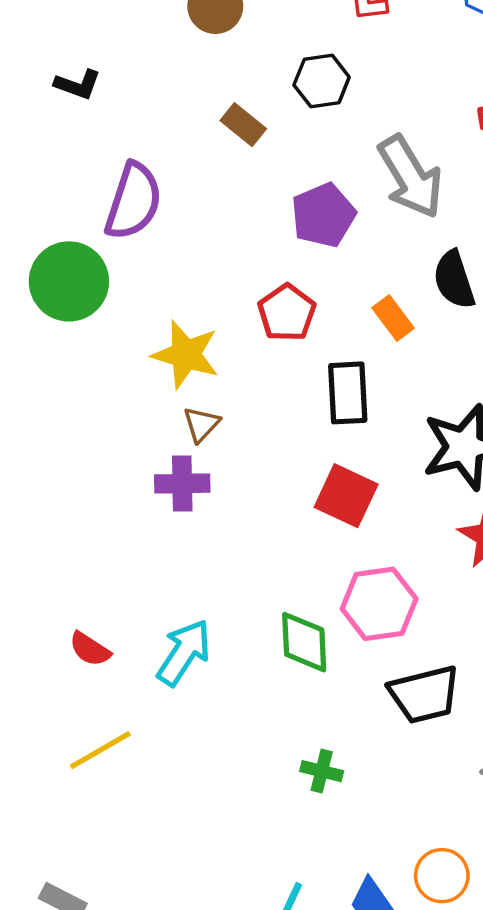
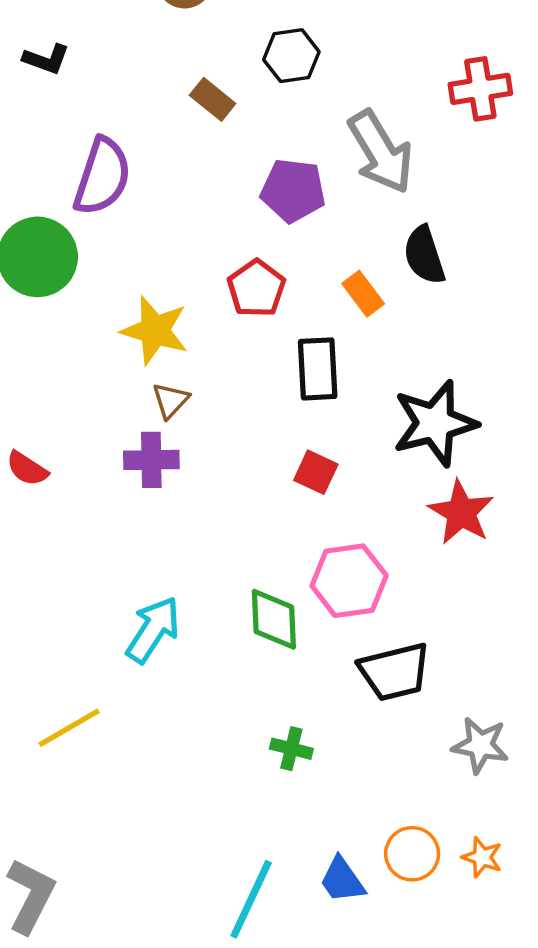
purple pentagon: (323, 215) -> (293, 190), turned 30
red square: (346, 496) -> (316, 472), size x0.7
red semicircle: (90, 649) -> (27, 469), moved

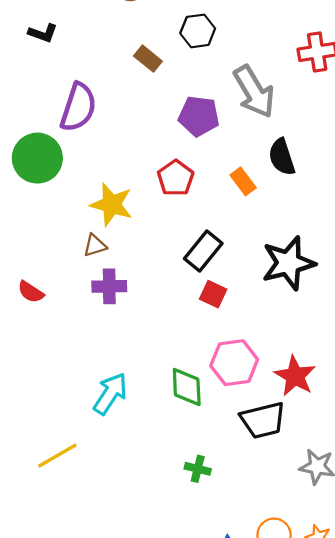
black rectangle: (318, 369) -> (203, 251), moved, turned 42
brown triangle: (171, 400) -> (95, 245), moved, turned 30
red star: (461, 512) -> (295, 376), moved

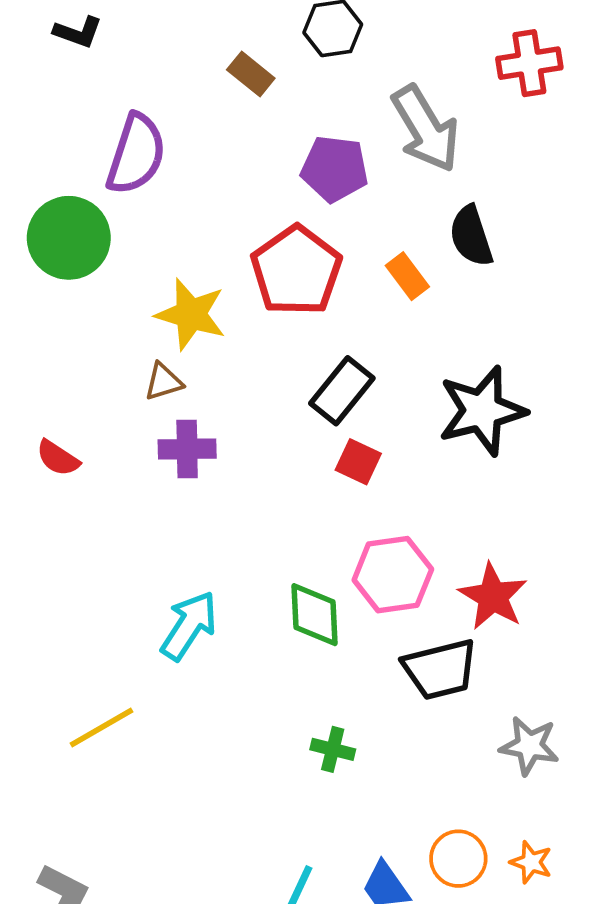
red pentagon: (176, 178) -> (296, 271), size x1.5

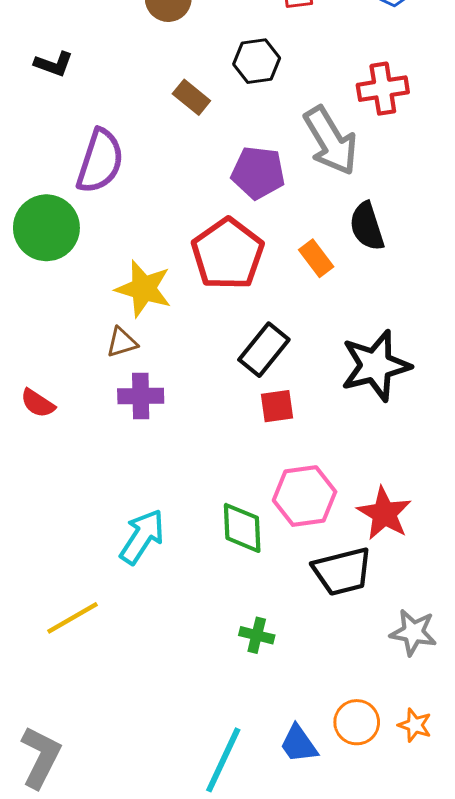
red cross: (529, 63) -> (383, 89), moved
red square: (358, 462) -> (277, 406), turned -33

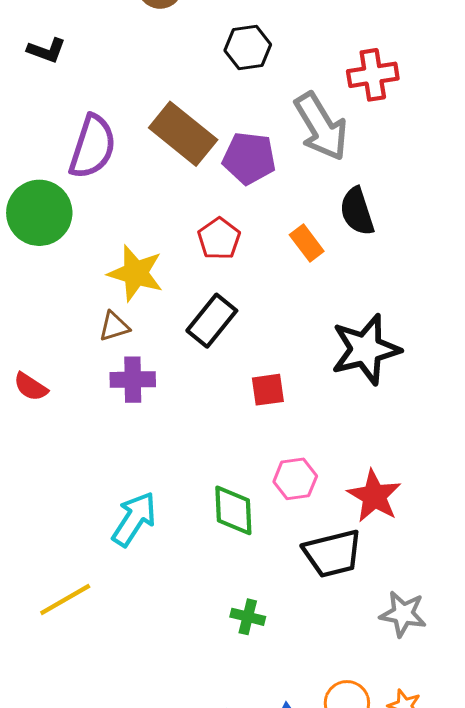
brown rectangle: (191, 97) -> (183, 134), moved, size x1.8
red pentagon: (228, 254) -> (219, 239), size x0.6
black rectangle: (264, 350) -> (212, 321), moved
pink hexagon: (305, 496) -> (295, 479), size x0.7

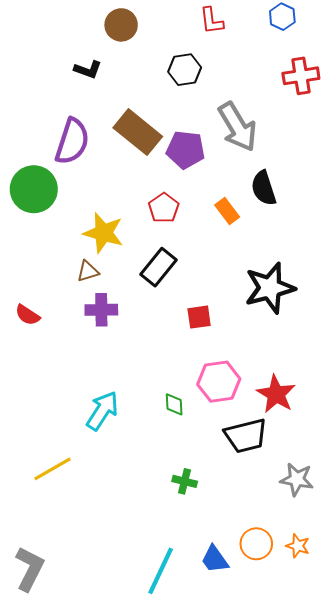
black L-shape: (46, 50) -> (88, 70), moved
red cross: (373, 75) -> (301, 76), moved
pink hexagon: (295, 479) -> (219, 382), size x1.4
green diamond: (233, 510) -> (174, 404), size x0.6

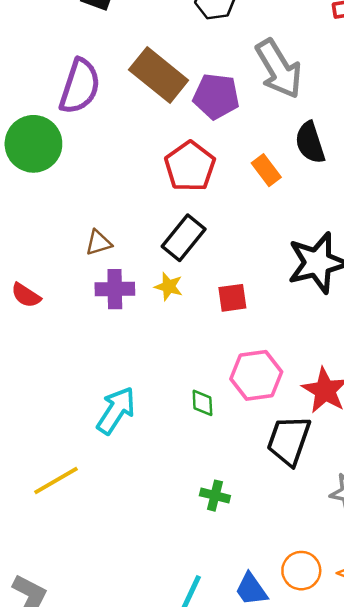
red pentagon: (164, 208) -> (190, 166), size x1.4
yellow star: (103, 233) -> (169, 287), moved, size x0.6
black trapezoid: (246, 436) -> (289, 440), turned 123

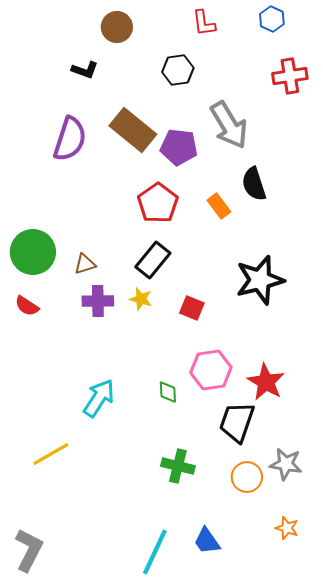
green circle: (33, 144) -> (33, 252), moved
red square: (232, 298) -> (192, 308), turned 30
green cross: (215, 496) -> (178, 466), size x1.4
orange circle: (301, 571) -> (247, 477), moved

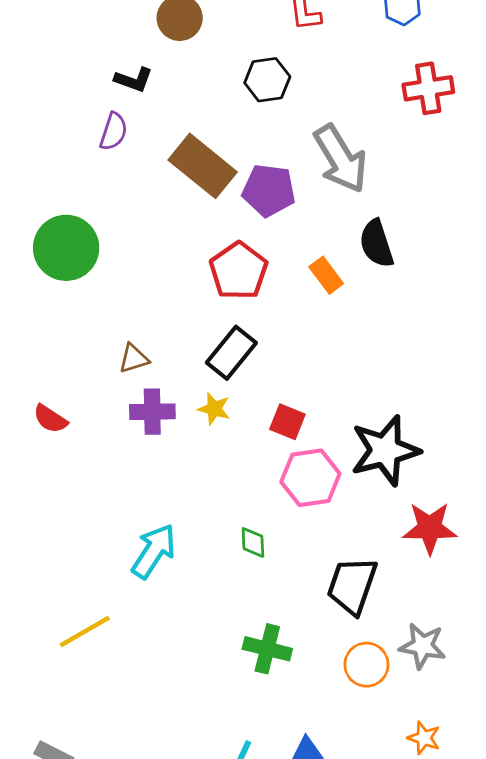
purple semicircle: (70, 139) -> (114, 131), moved, size x0.6
green circle: (33, 252) -> (66, 248), moved
black star: (260, 280) -> (385, 450), moved
pink hexagon: (211, 370) -> (310, 478), moved
red star: (266, 382) -> (430, 528), moved, turned -30

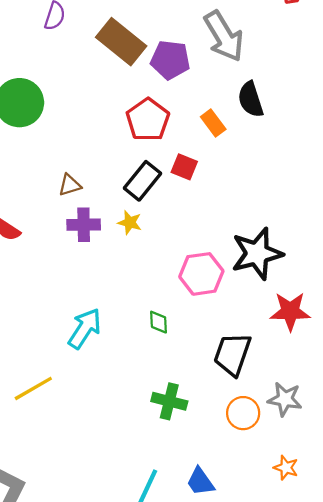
red square: (287, 422) -> (184, 167), moved

